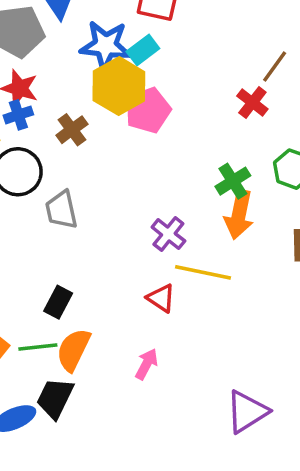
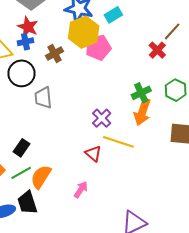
cyan rectangle: (143, 50) -> (113, 15), moved
black rectangle: (58, 302) -> (22, 148), moved
green line: (38, 347) -> (21, 173), turned -30
black trapezoid: (55, 398) -> (27, 203), turned -50

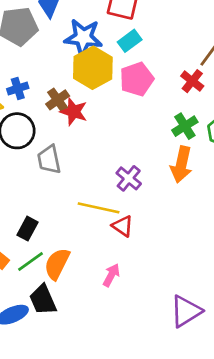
red star: (28, 27) -> (74, 112), moved
pink pentagon: (98, 48) -> (137, 79), moved
green cross: (141, 93) -> (185, 126), moved
yellow line: (118, 142) -> (99, 208), moved

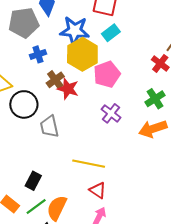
pink pentagon: (137, 79) -> (107, 74), moved
blue cross: (18, 88) -> (38, 54), moved
orange arrow: (181, 165) -> (153, 129), turned 60
purple cross: (129, 178) -> (111, 113), moved
red triangle: (123, 226) -> (98, 190), moved

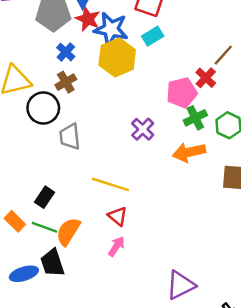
blue cross: (38, 54) -> (66, 52), turned -35
pink pentagon: (107, 74) -> (182, 93), moved
brown cross: (55, 80) -> (66, 82), moved
red star: (68, 89) -> (88, 19), moved
green line: (36, 206) -> (44, 227), turned 50

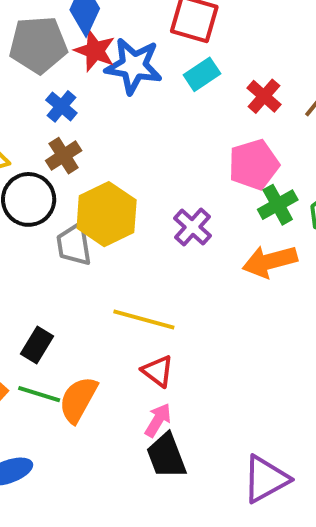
yellow hexagon: (117, 57) -> (107, 214), moved
red cross: (206, 78) -> (264, 96), moved
black trapezoid: (52, 263) -> (166, 456), moved

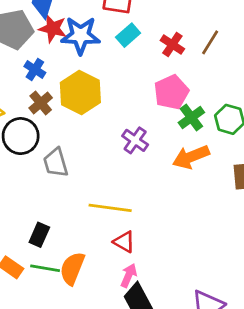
yellow hexagon: (107, 214) -> (80, 92), moved

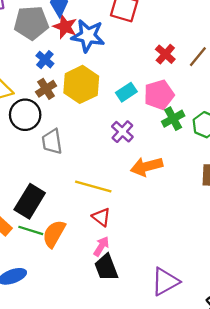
cyan rectangle: (128, 35) -> (126, 92), moved
orange arrow: (191, 157) -> (147, 167), moved
black rectangle: (39, 235) -> (30, 201), size x1.6

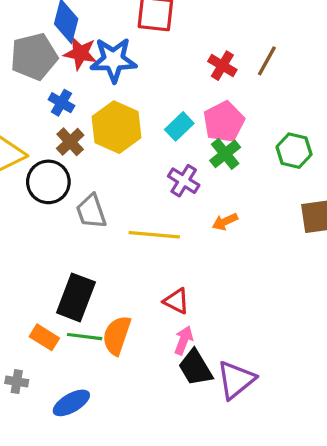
green cross: (173, 119) -> (225, 154), moved
orange arrow: (147, 167) -> (225, 222), size x0.6
yellow line: (93, 186) -> (154, 235), moved
purple triangle: (165, 282) -> (236, 380), moved

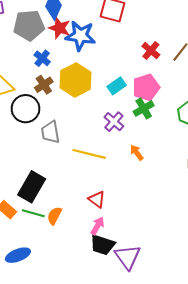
orange arrow: (225, 222) -> (137, 153), turned 70
orange semicircle: (117, 335) -> (54, 216), size x0.7
black trapezoid: (195, 368) -> (102, 245), turned -50
purple triangle: (236, 380) -> (128, 257), turned -36

